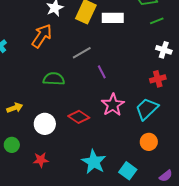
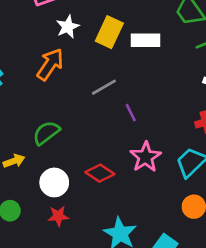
green semicircle: (54, 79) -> (46, 133), moved, turned -40
red star: (41, 160) -> (58, 216), moved

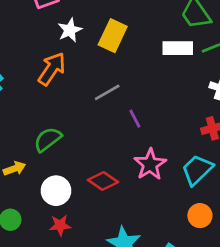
white rectangle: (146, 40) -> (178, 48), moved

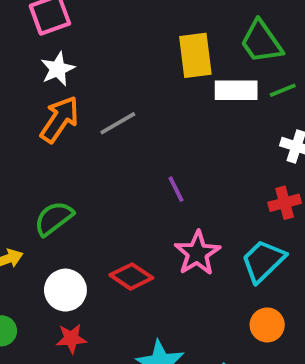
white star: (70, 30) -> (58, 69), moved
yellow rectangle: (113, 36) -> (195, 55), moved, turned -32
gray line: (107, 92) -> (118, 123), moved

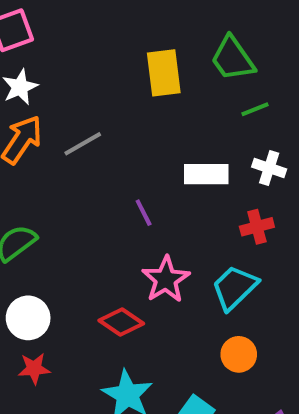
white rectangle: (236, 90) -> (206, 174), moved
red diamond: (131, 276) -> (121, 322), moved

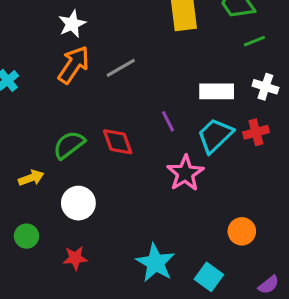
cyan trapezoid: (235, 288) -> (215, 135), moved
red diamond: (121, 322) -> (118, 142), moved, turned 36
red star: (34, 369) -> (75, 258), moved

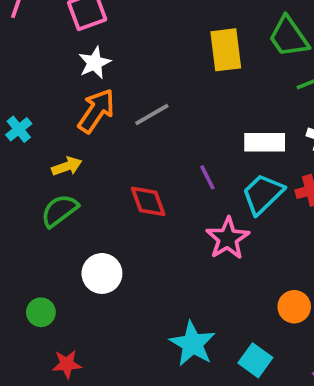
green semicircle: (69, 145) -> (59, 211), moved
yellow arrow: (31, 178) -> (67, 166), moved
red star: (75, 258) -> (67, 364), moved

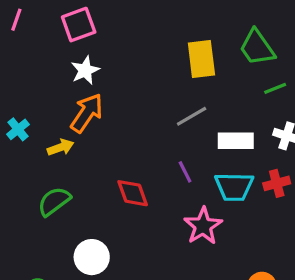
gray line: (152, 114) -> (192, 116), moved
yellow arrow: (67, 166) -> (61, 147), moved
cyan trapezoid: (263, 194) -> (234, 187), turned -135

